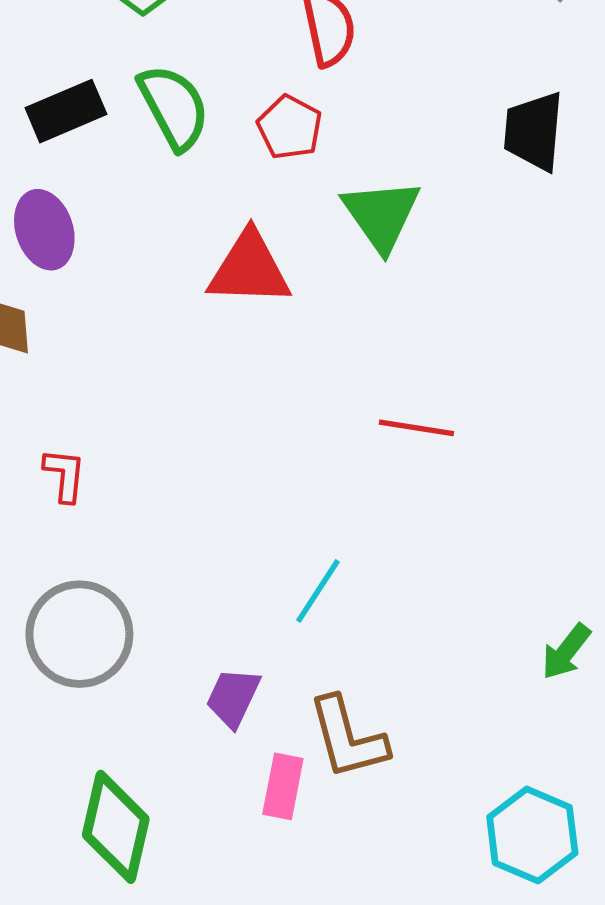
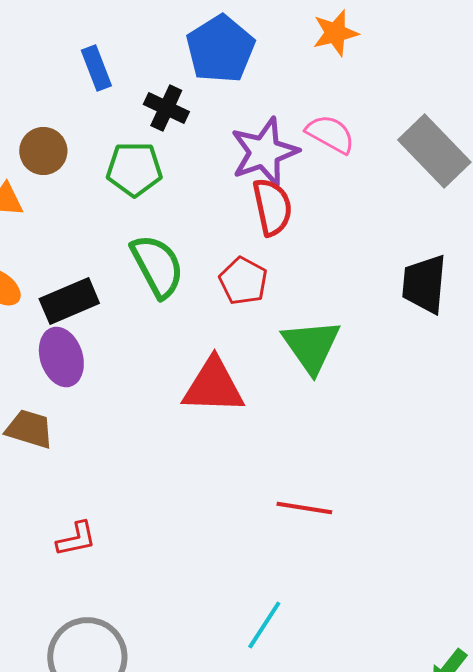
black rectangle: (66, 111) -> (69, 301), moved
red line: (416, 428) -> (304, 508), moved
red L-shape: (65, 475) -> (76, 539), turned 72

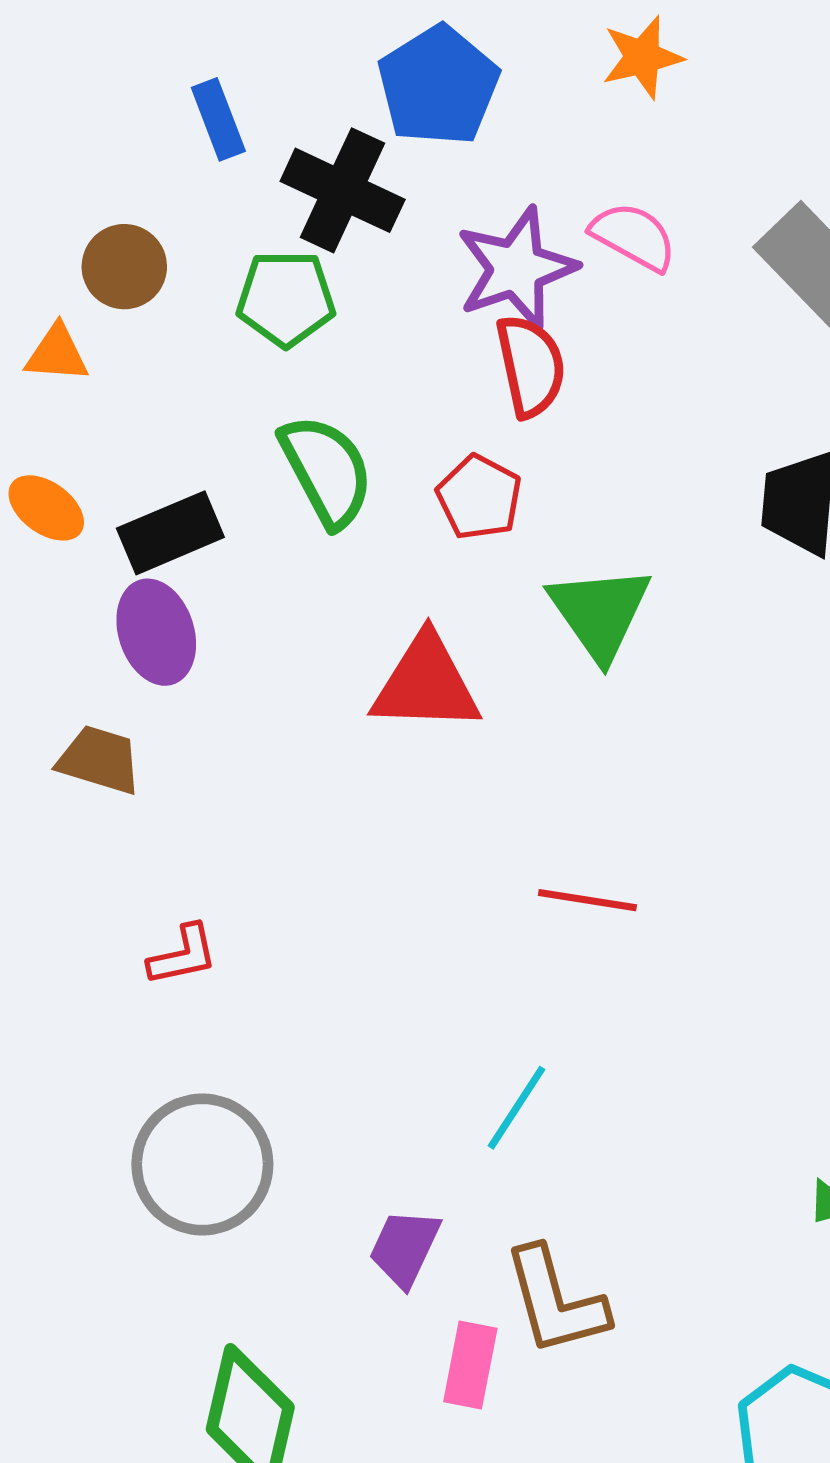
black cross: (166, 108) -> (343, 190), size x1.5

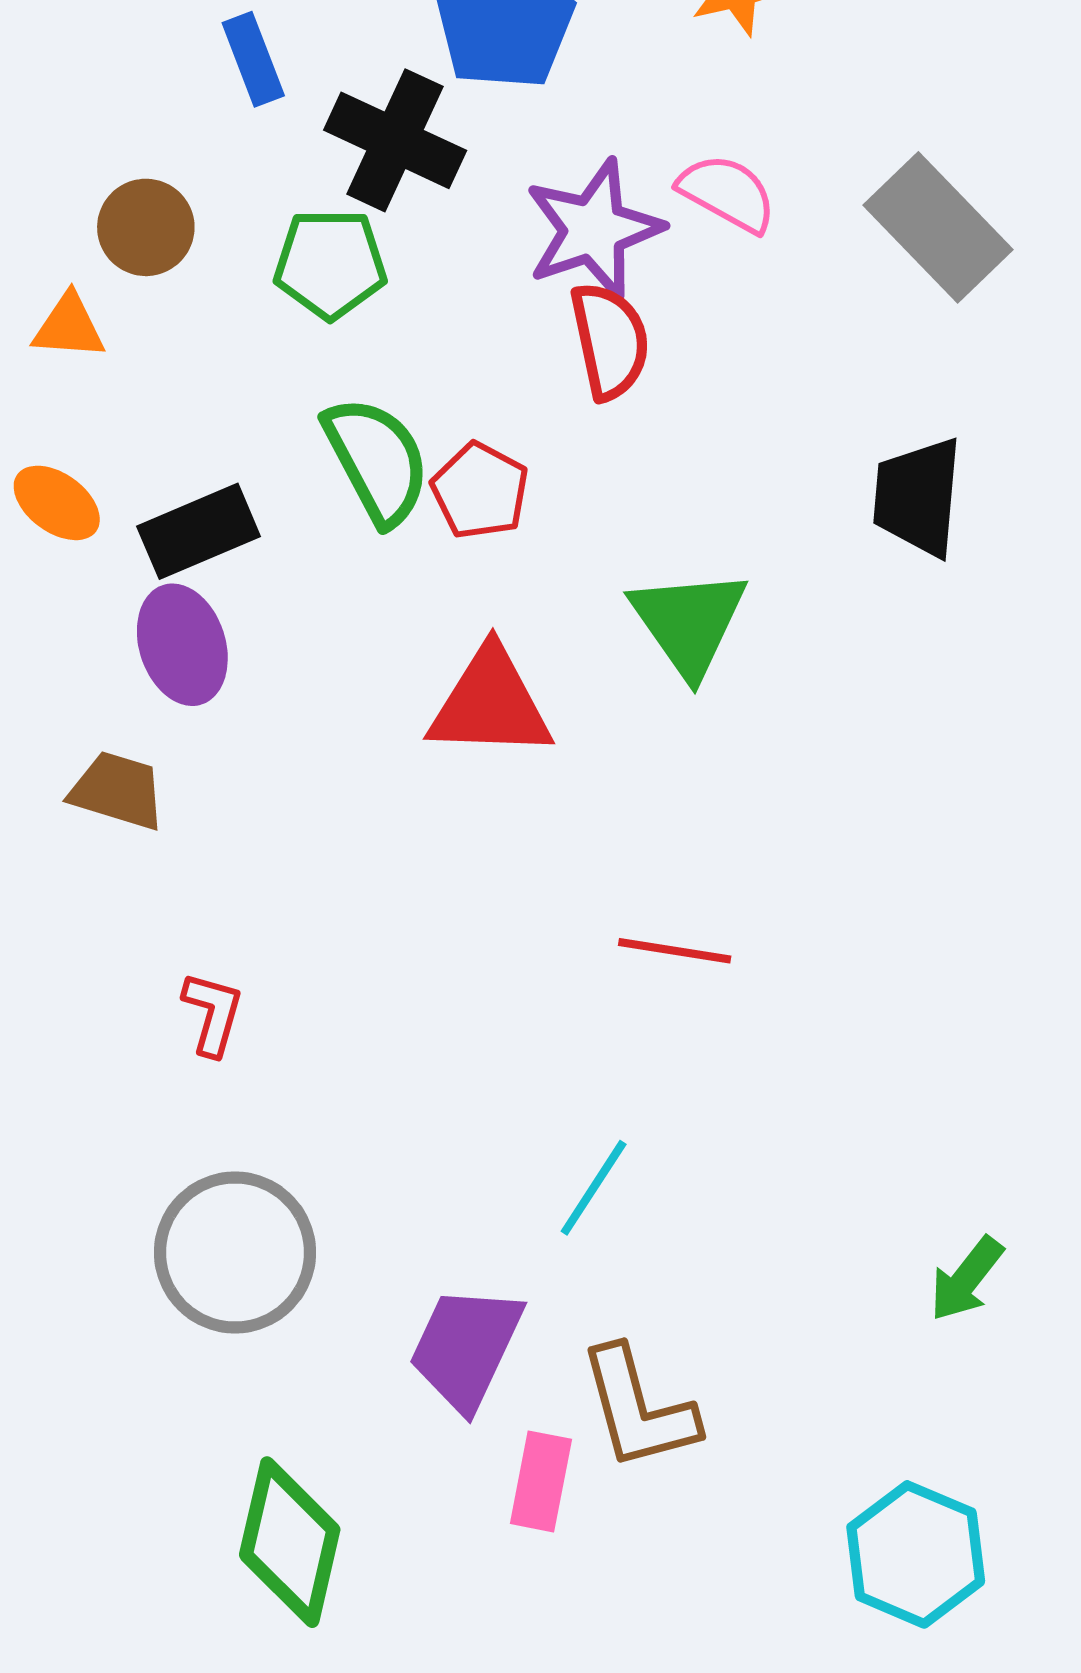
red pentagon: (479, 497) -> (480, 491), moved
red L-shape: (183, 955) -> (213, 1013), turned -62
purple trapezoid: (405, 1248) -> (466, 1348), size x1.4

